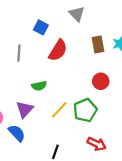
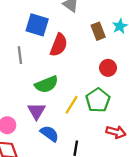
blue square: (41, 27) -> (37, 25), size x1.5
green semicircle: (39, 86) -> (46, 84), size x1.5
blue semicircle: (17, 133) -> (49, 134), moved

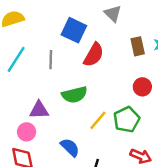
purple triangle: (36, 111) -> (39, 110), moved, turned 48

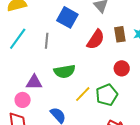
red semicircle: (94, 55) -> (96, 39), moved

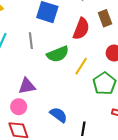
green semicircle: (65, 71) -> (58, 54), moved
yellow line: (83, 94) -> (81, 66), moved

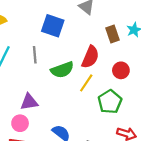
red semicircle: (81, 29) -> (90, 57), moved

